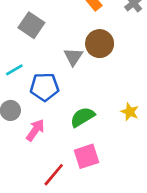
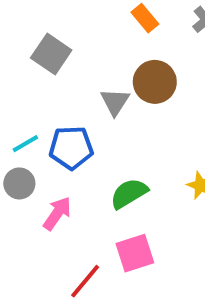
cyan line: (14, 70) -> (25, 144), moved

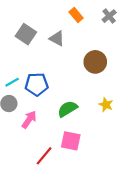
brown circle: (155, 82) -> (95, 62), moved
gray triangle: (115, 102) -> (57, 38), moved, turned -35
pink square: (135, 253) -> (71, 141), turned 30

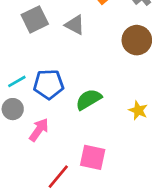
gray square: (26, 34) -> (35, 19), turned 30
brown circle: (95, 62) -> (137, 40), moved
green semicircle: (68, 109) -> (89, 99), moved

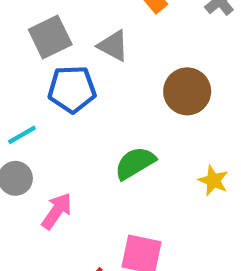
brown circle: (137, 40) -> (187, 91), moved
blue pentagon: (49, 84) -> (72, 89), moved

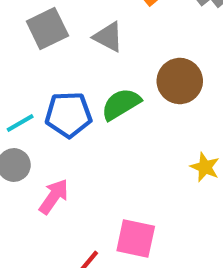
blue pentagon: (72, 89) -> (68, 115), moved
green semicircle: (135, 163) -> (121, 104), moved

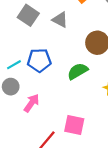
gray square: (47, 28) -> (28, 15), turned -30
green semicircle: (121, 104) -> (78, 71), moved

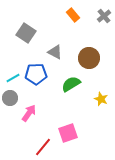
gray triangle: (60, 20) -> (55, 52), moved
pink square: (74, 125) -> (68, 133), turned -30

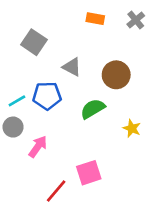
orange rectangle: (73, 15) -> (95, 19), turned -40

